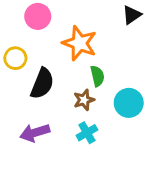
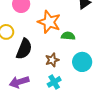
green semicircle: (97, 76) -> (68, 36), moved, turned -72

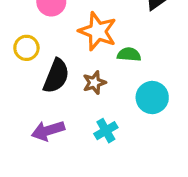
brown star: (52, 60) -> (94, 83), moved

